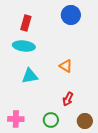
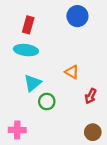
cyan triangle: (30, 76) -> (33, 83), turned -30
red arrow: (68, 99) -> (91, 96), moved
green circle: (51, 120) -> (47, 102), moved

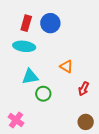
blue circle: (77, 16) -> (50, 23), moved
cyan triangle: (33, 83) -> (30, 77), turned 30
pink cross: (17, 130) -> (16, 120), turned 35

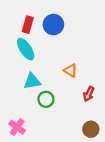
cyan ellipse: (24, 46) -> (26, 49), turned 50

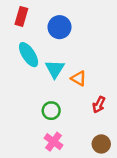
red rectangle: (28, 25) -> (21, 16), moved
cyan triangle: (32, 81) -> (55, 69), moved, turned -48
pink cross: (17, 127) -> (54, 142), moved

